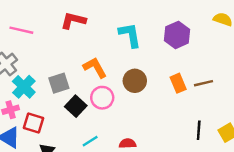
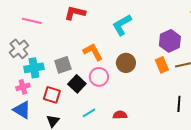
cyan L-shape: (130, 35) -> (122, 25), turned -110
purple hexagon: (177, 35) -> (170, 41), moved
cyan cross: (24, 87) -> (34, 68), turned 36
red square: (33, 123) -> (52, 95), moved

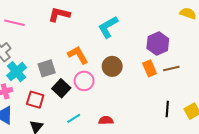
cyan cross: (34, 68) -> (17, 72), turned -30

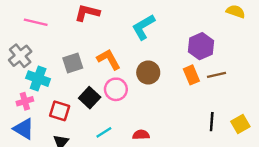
gray square: (47, 68) -> (73, 63), moved
cyan cross: (17, 72) -> (38, 79), turned -30

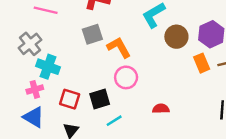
gray square: (73, 63) -> (92, 34), moved
brown circle: (148, 73) -> (176, 37), moved
black square: (90, 98) -> (100, 99), moved, turned 30
red semicircle: (141, 135) -> (161, 109), moved

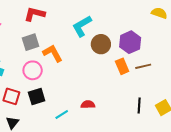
pink circle: (126, 77) -> (33, 70), moved
cyan line: (114, 121) -> (62, 115), moved

